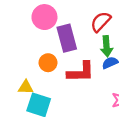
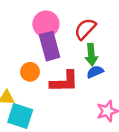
pink circle: (44, 17) -> (46, 24), moved

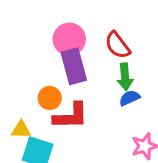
red semicircle: (85, 29) -> (118, 45), turned -80
red L-shape: (64, 82) -> (71, 116), moved

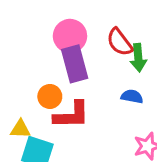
green arrow: (125, 77) -> (138, 58), moved
blue semicircle: (130, 98) -> (132, 96), turned 35

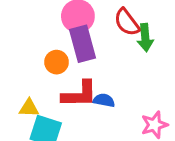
orange circle: (50, 96) -> (57, 62), moved
blue semicircle: (132, 96) -> (104, 100), moved

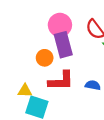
blue semicircle: (104, 100) -> (93, 85), moved

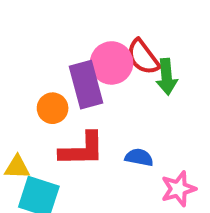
pink circle: (60, 25) -> (112, 63), moved

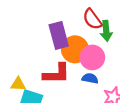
pink circle: (112, 63) -> (92, 57), moved
orange circle: (53, 108) -> (75, 49), moved, size x1.5

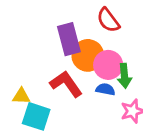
green arrow: (106, 31) -> (124, 76), moved
red L-shape: (56, 74) -> (66, 84), turned -124

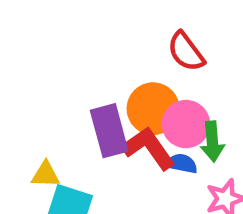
purple rectangle: (69, 39) -> (109, 131), moved
red L-shape: (66, 84) -> (149, 148), moved

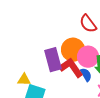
blue semicircle: (182, 164) -> (86, 75), turned 48

